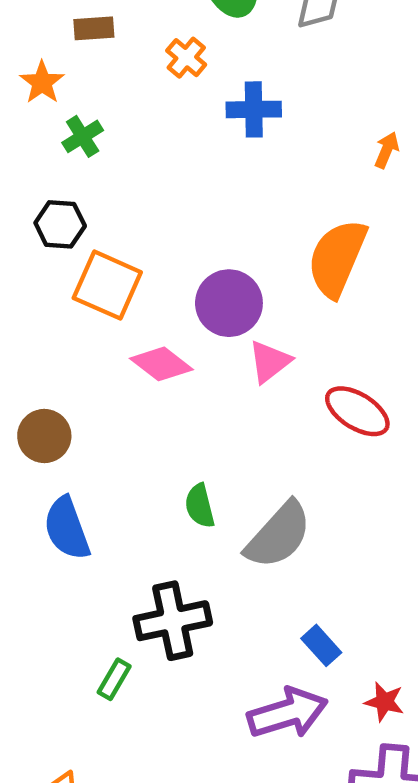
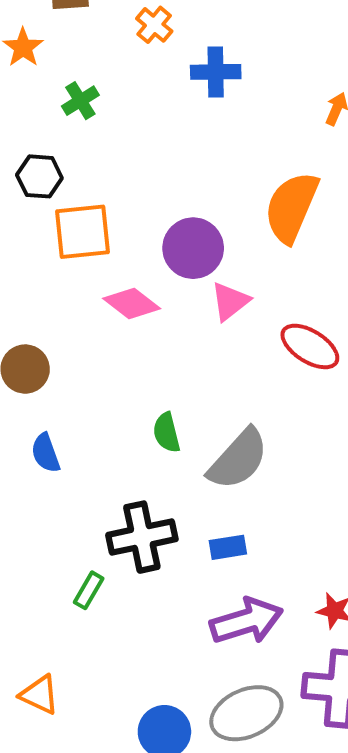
green cross: (83, 136) -> (80, 101), moved
orange square: (107, 285) -> (82, 232), turned -30
blue semicircle: (67, 528) -> (46, 453), size x0.7
blue rectangle: (321, 645) -> (228, 547), moved, turned -57

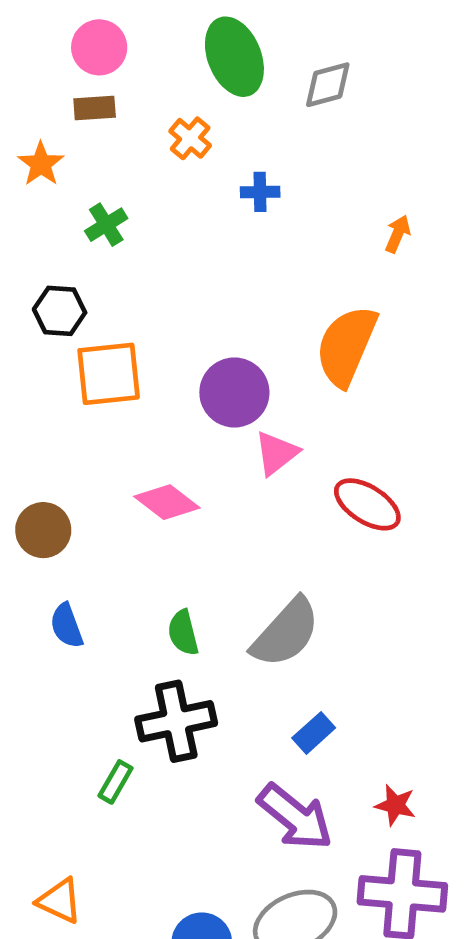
blue cross: (216, 72) -> (260, 192), size x0.7
pink diamond: (132, 303) -> (167, 502), moved
green semicircle: (166, 433) -> (183, 633), moved
blue rectangle: (228, 547) -> (314, 733), moved, turned -33
purple arrow: (246, 621) -> (295, 817), turned 56

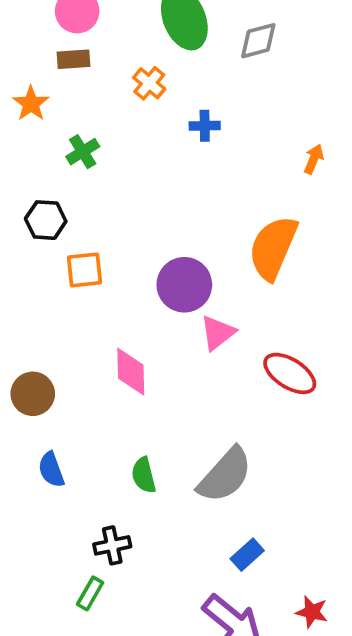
orange square: (109, 374) -> (85, 270), size x0.7
pink diamond: (167, 502) -> (131, 372), turned 51
black cross: (176, 721) -> (112, 545), moved, size x0.6

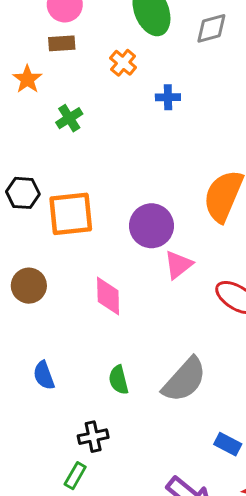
black hexagon: (46, 220) -> (23, 193), moved
orange square: (85, 270) -> (71, 214), size x1.5
brown circle: (33, 394) -> (29, 286), moved
blue rectangle: (247, 555) -> (228, 444), moved, turned 70

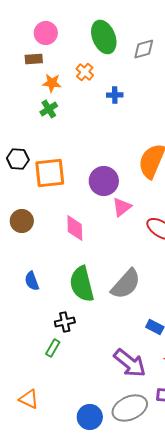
brown rectangle: (62, 43) -> (34, 59), moved
orange star: (27, 79) -> (52, 83), moved, turned -30
green semicircle: (119, 380) -> (82, 284), size x1.8

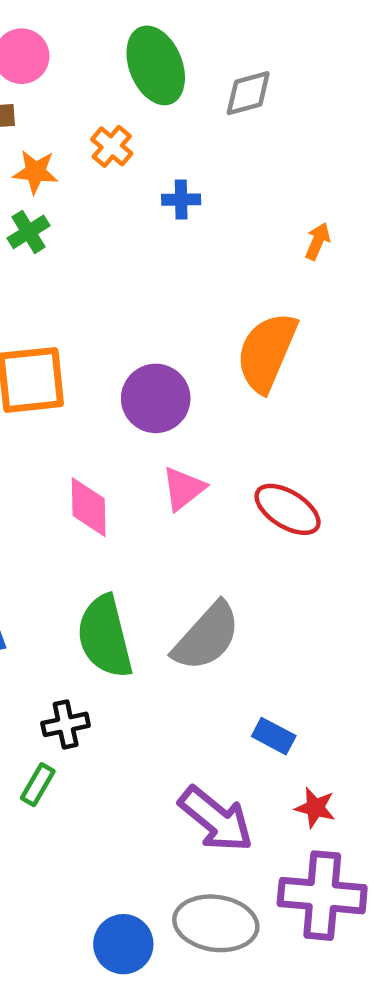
pink triangle: (122, 207) -> (183, 489), moved
gray ellipse: (130, 408) -> (216, 923), turned 32

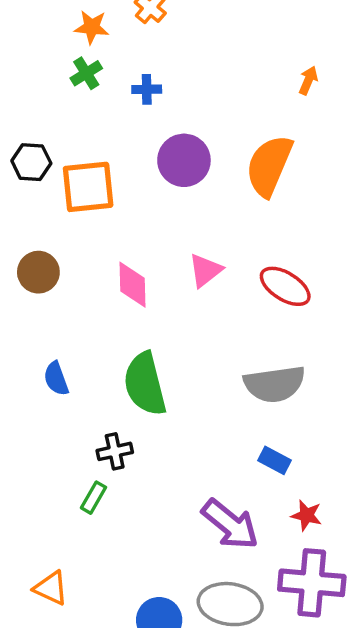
blue cross: (181, 200) -> (147, 89), moved
purple circle: (156, 398) -> (184, 160), moved
gray semicircle: (207, 637) -> (275, 384), moved, turned 40

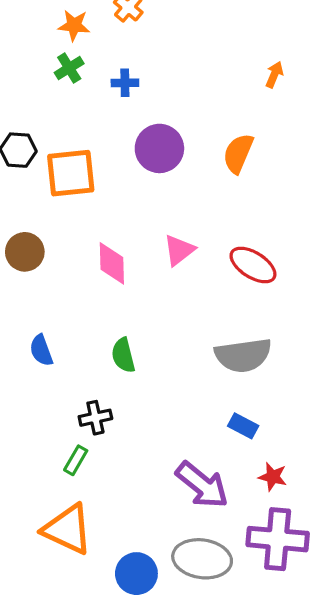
orange semicircle: (269, 166) -> (238, 153), size x0.7
green semicircle: (145, 384) -> (123, 355), size x0.6
orange triangle: (51, 588) -> (67, 529), moved, size x1.6

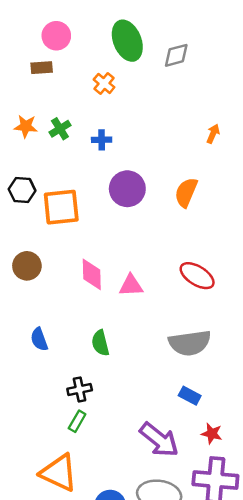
orange star: (74, 25) -> (26, 126), moved
pink triangle: (179, 250) -> (131, 285), moved, turned 35
green rectangle: (76, 460) -> (77, 421), moved

